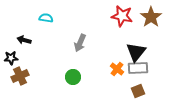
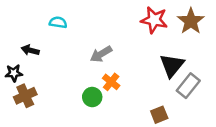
gray arrow: (80, 43) -> (101, 54), turned 36
gray rectangle: (138, 68) -> (188, 86), moved, turned -48
orange cross: (117, 69) -> (111, 82), moved
brown square: (138, 91) -> (159, 115), moved

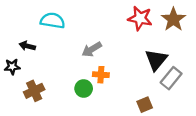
cyan semicircle: (58, 22) -> (53, 21), size x1.5
orange cross: (111, 82) -> (101, 75), turned -35
brown cross: (25, 96) -> (34, 91), moved

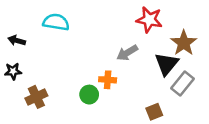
brown star: (173, 19) -> (184, 43), moved
black arrow: (27, 46) -> (17, 41), moved
gray arrow: (92, 49) -> (127, 53), moved

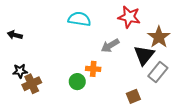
cyan semicircle: (56, 22) -> (79, 19), moved
black star: (13, 71) -> (20, 71), moved

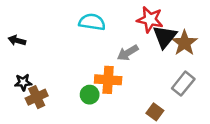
black triangle: (144, 55) -> (165, 37), moved
orange cross: (93, 69) -> (108, 80), size x1.5
brown square: (133, 96) -> (155, 112), turned -32

